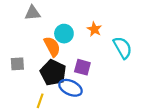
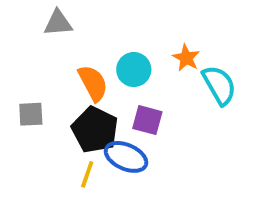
orange star: (94, 29) -> (186, 58), moved
cyan circle: (64, 34) -> (134, 70), moved
yellow line: (40, 101) -> (87, 174), moved

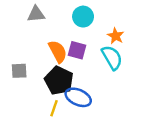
cyan circle: (134, 70) -> (83, 17), moved
cyan semicircle: (219, 85) -> (112, 58), moved
purple square: (147, 120) -> (77, 50), moved

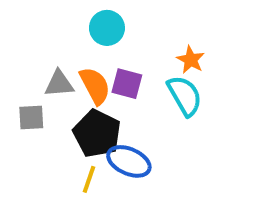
gray triangle: (36, 14) -> (59, 84), moved
cyan circle: (83, 17) -> (107, 28), moved

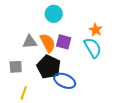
gray square: (31, 118) -> (16, 67), moved
yellow line: (89, 179) -> (24, 93), moved

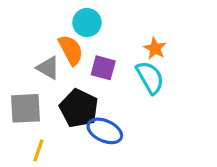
gray triangle: (30, 42) -> (48, 68), turned 35
orange semicircle: (48, 43) -> (71, 50), moved
gray square: (16, 67) -> (26, 108), size x1.5

